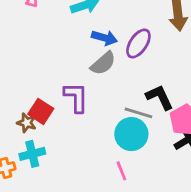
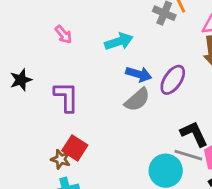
purple L-shape: (76, 97) -> (66, 97), moved
gray line: (138, 113) -> (188, 155), moved

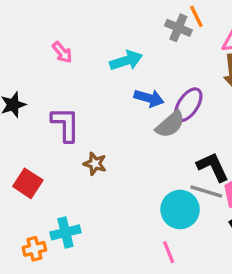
gray semicircle: (137, 100) -> (170, 124), moved
red square: (75, 148) -> (28, 183), moved
brown star: (61, 159) -> (95, 164), moved

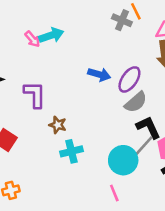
cyan arrow: (126, 61) -> (51, 35), moved
gray semicircle: (170, 124) -> (136, 102), moved
gray line: (206, 191) -> (143, 146), turned -65
cyan cross: (65, 232) -> (71, 151), moved

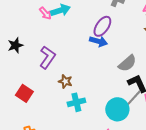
purple ellipse: (129, 79) -> (102, 26), moved
purple L-shape: (35, 95) -> (47, 57), turned 35

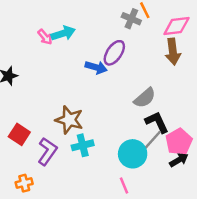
blue arrow: (98, 41) -> (96, 67), moved
purple L-shape: (47, 57) -> (47, 151), moved
brown star: (65, 81) -> (69, 120), size x1.6

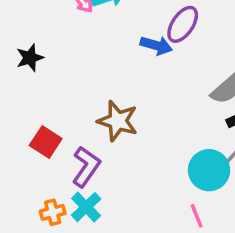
cyan cross: (83, 145) -> (86, 207), moved, turned -30

